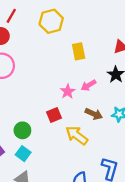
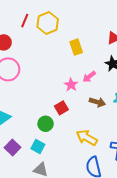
red line: (11, 16) -> (25, 21), moved
green circle: (22, 130) -> (46, 124), moved
yellow arrow: (77, 135) -> (87, 138), moved

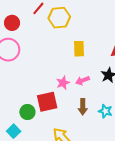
brown arrow: (97, 102) -> (83, 107), turned 56
red square: (61, 108) -> (47, 102), size x1.5

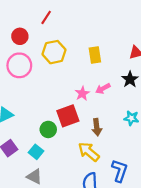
yellow hexagon: (59, 18) -> (54, 52), moved
brown arrow: (83, 107) -> (97, 127), moved

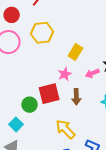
yellow rectangle: (95, 55) -> (75, 52), moved, turned 35
pink arrow: (103, 89) -> (92, 73), moved
brown arrow: (97, 127) -> (76, 97), moved

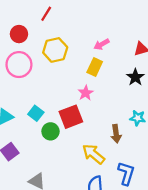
pink arrow: (92, 73) -> (102, 44), moved
brown arrow: (76, 97) -> (116, 134), moved
cyan square: (16, 124) -> (36, 113), moved

